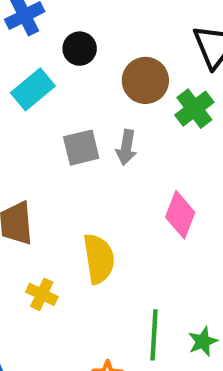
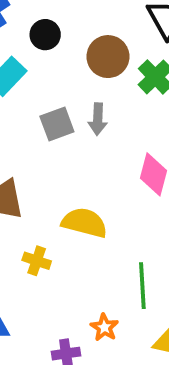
yellow semicircle: (99, 259) -> (84, 223), turned -60

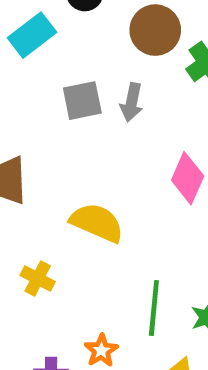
yellow cross: (37, 261) -> (38, 279), moved

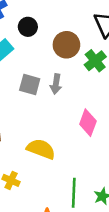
gray square: (82, 101) -> (30, 84), turned 30

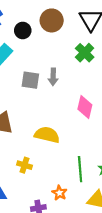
brown circle: (66, 45) -> (52, 20), moved

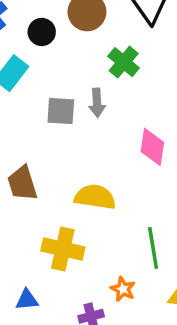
green cross: (85, 53) -> (124, 62), moved
yellow cross: (24, 165) -> (63, 249), size x1.6

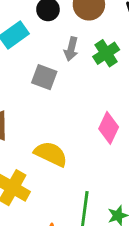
gray arrow: (97, 103) -> (71, 49), moved

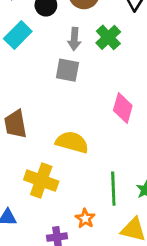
gray square: (44, 77) -> (67, 70), moved

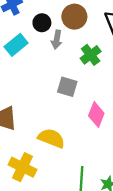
gray arrow: (74, 39) -> (57, 40), moved
gray square: (67, 70) -> (67, 87), moved

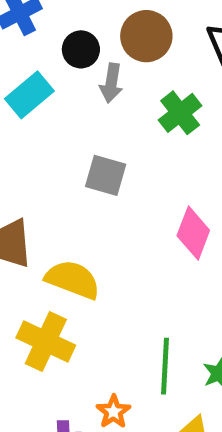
gray square: (67, 87) -> (106, 175), moved
yellow semicircle: (51, 138) -> (73, 280), moved

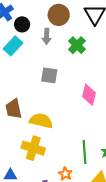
black circle: (81, 49) -> (22, 24), moved

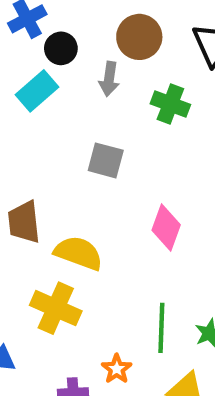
green cross: (77, 45) -> (170, 104), turned -30
pink diamond: (89, 95) -> (166, 228), moved

